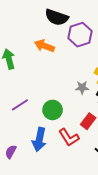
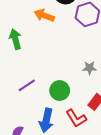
orange arrow: (44, 46) -> (44, 15), moved

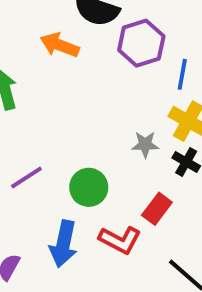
red L-shape: (76, 118) -> (120, 240), turned -30

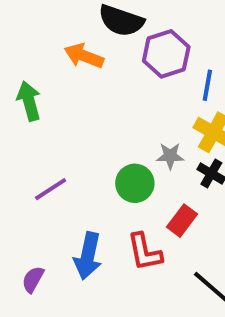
green circle: (89, 187) -> (135, 183), moved
red L-shape: (120, 240) -> (145, 252), turned 51

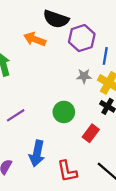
gray star: (170, 156) -> (84, 76), moved
red L-shape: (145, 252) -> (67, 171), moved

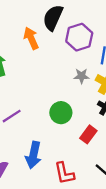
black semicircle: (56, 19) -> (53, 18), turned 95
orange arrow: (35, 39) -> (31, 38), turned 45

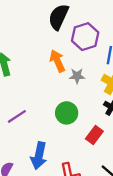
orange arrow: (31, 38) -> (57, 61), moved
gray star: (81, 76) -> (77, 76), moved

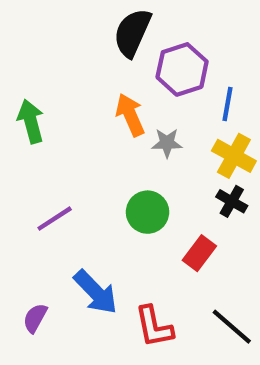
blue arrow: (39, 156) -> (96, 292), turned -56

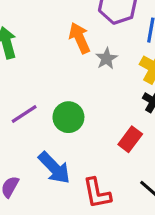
gray star: (167, 143) -> (106, 59), turned -30
green circle: (147, 212) -> (68, 117), moved

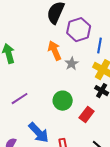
green circle: (68, 117) -> (63, 101), moved

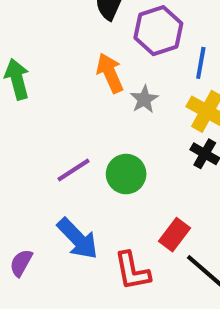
purple line: (20, 99) -> (74, 170), moved
red rectangle: (87, 115) -> (175, 235), moved

